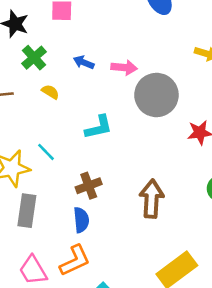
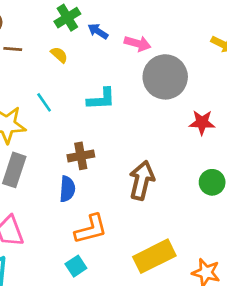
green cross: (34, 58) -> (67, 18), moved
cyan line: (46, 152) -> (44, 102), moved
orange L-shape: (75, 261) -> (91, 229), moved

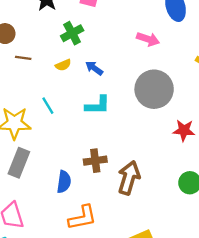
blue arrow: (98, 31) -> (94, 68), moved
pink arrow: (138, 43) -> (148, 39), moved
yellow semicircle: (59, 55) -> (63, 65), turned 112
brown cross: (81, 156) -> (95, 161), moved

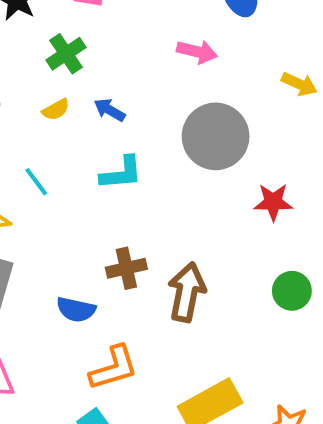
blue semicircle: (64, 182) -> (76, 310), turned 100

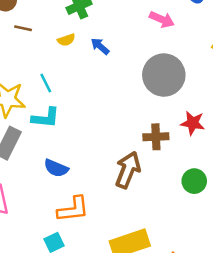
cyan L-shape: (121, 173) -> (46, 118), moved
brown cross: (126, 268) -> (156, 137), moved

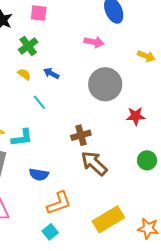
yellow semicircle: (66, 40) -> (24, 74), turned -112
cyan line: (46, 83) -> (39, 102), moved
brown cross: (156, 137) -> (81, 135), moved
brown arrow: (128, 170) -> (94, 163), turned -56

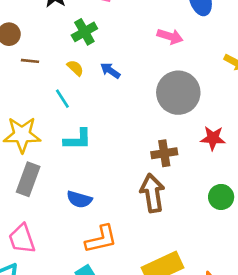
cyan line: (39, 102) -> (62, 99), moved
brown cross: (81, 135) -> (164, 153), moved
cyan L-shape: (22, 138) -> (78, 139), moved
brown arrow: (94, 163) -> (152, 193), turned 32

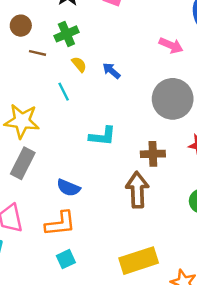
green cross: (84, 32) -> (66, 34), moved
cyan L-shape: (78, 139) -> (102, 136), moved
orange L-shape: (101, 239) -> (60, 224), moved

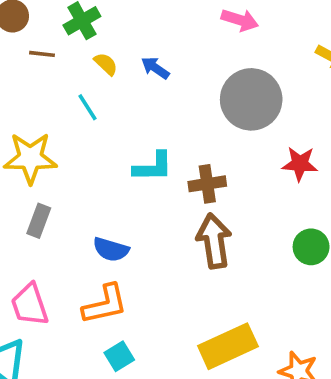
brown cross: (153, 154) -> (207, 184), moved
gray rectangle: (23, 163) -> (39, 221), size x0.7

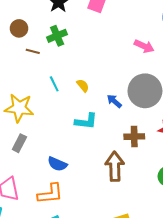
yellow semicircle: (106, 64) -> (83, 86), moved
blue arrow: (155, 68) -> (114, 101), moved
brown cross: (207, 184) -> (134, 137), moved

